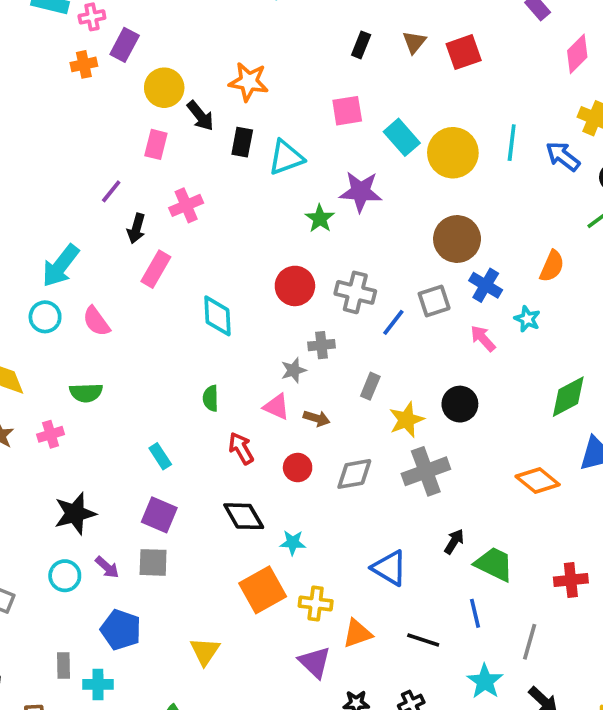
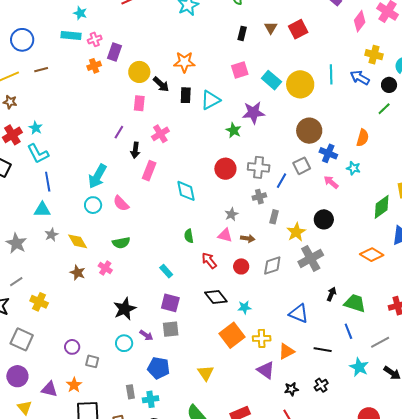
gray cross: (321, 345) -> (259, 197), moved
pink cross: (51, 434) -> (105, 268), turned -32
gray line: (530, 642) -> (380, 342), turned 54

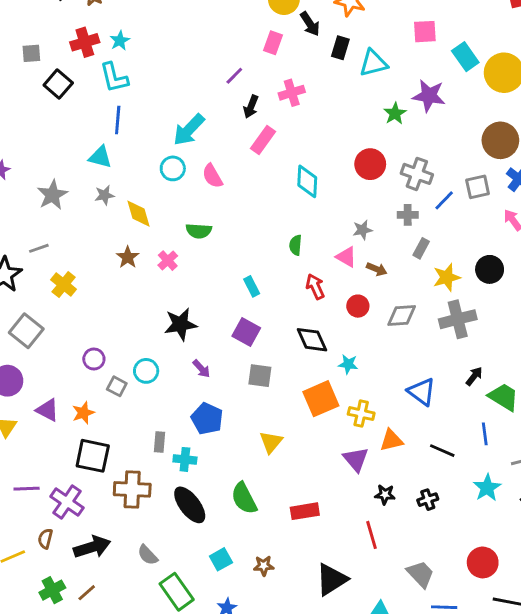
gray square: (171, 329) -> (260, 376), moved
cyan circle: (124, 343) -> (146, 371), moved

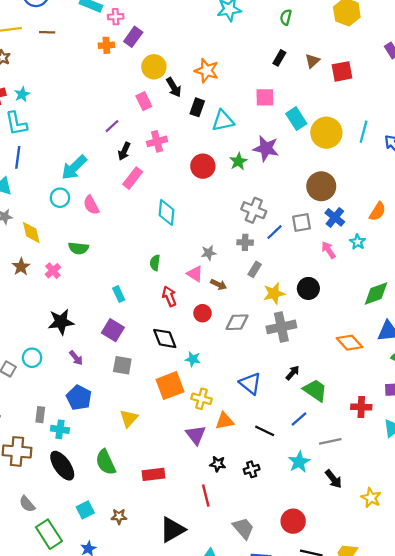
pink rectangle: (273, 43) -> (144, 101), turned -48
red circle: (370, 164) -> (203, 166), moved
blue line: (485, 434) -> (299, 419), turned 54

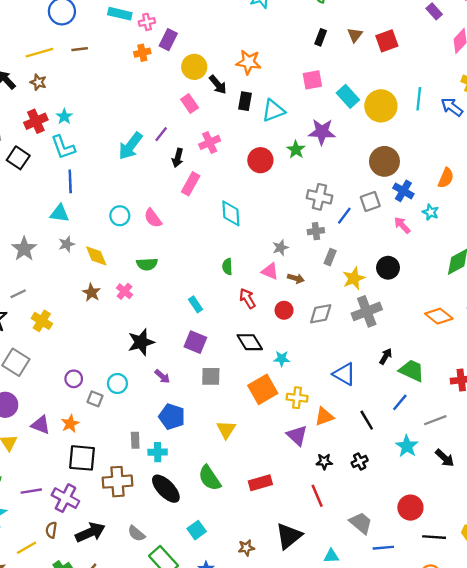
cyan arrow: (74, 168) -> (130, 146), moved
black line: (265, 431) -> (367, 420), turned 42
brown star: (119, 516) -> (246, 548), moved

